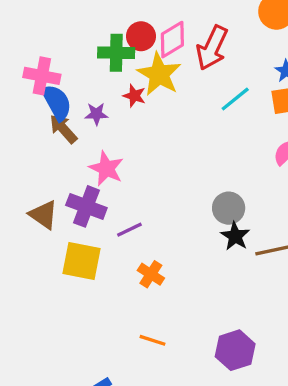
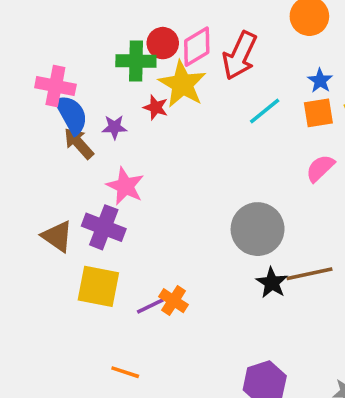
gray circle: (229, 208) -> (258, 229), size x1.5
purple line: (129, 230) -> (150, 306), moved
black star: (235, 236) -> (272, 283), moved
orange line: (153, 340) -> (125, 372), moved

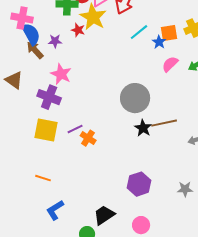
blue star: (320, 81) -> (159, 42), moved
brown triangle: (57, 236) -> (14, 80), moved
purple line: (150, 306) -> (75, 129), moved
orange line: (125, 372) -> (43, 178), moved

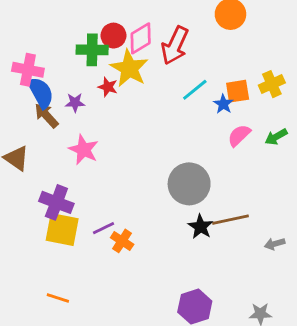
purple cross: (49, 97) -> (56, 202), moved

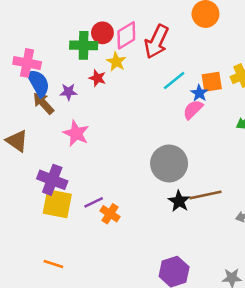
yellow star: (129, 68) -> (116, 62), size x0.6
pink semicircle: (239, 135) -> (193, 109), moved

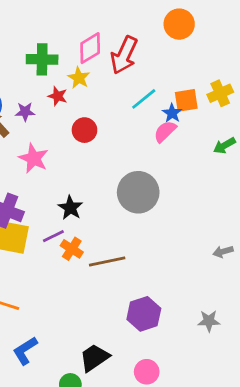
red circle: (102, 33) -> (84, 130), moved
brown line: (205, 195) -> (107, 262), moved
black star: (179, 201) -> (70, 208), moved

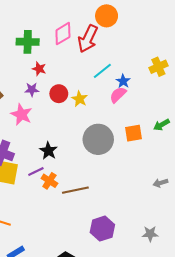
orange circle: (179, 24) -> (107, 16), moved
yellow star: (79, 78) -> (80, 99), moved
orange square: (186, 100) -> (134, 133), moved
purple star: (25, 112) -> (32, 90), moved
green arrow: (224, 146) -> (162, 125), moved

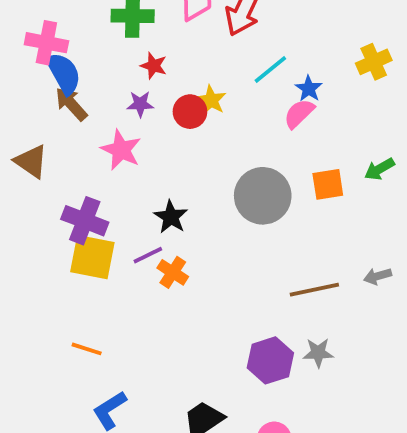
yellow star: (80, 99) -> (211, 100), moved
brown line: (75, 190) -> (314, 290), moved
gray star: (150, 234) -> (318, 353), moved

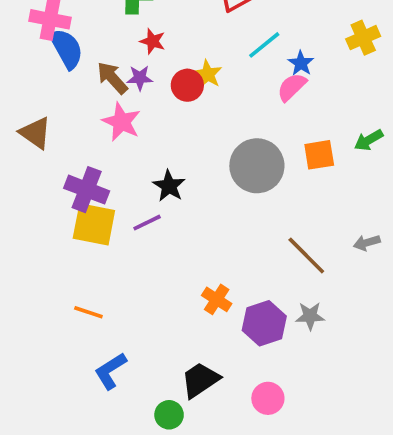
brown arrow: (71, 104) -> (112, 78), moved
orange cross: (173, 272) -> (217, 299), moved
brown line: (314, 290) -> (306, 255), turned 57

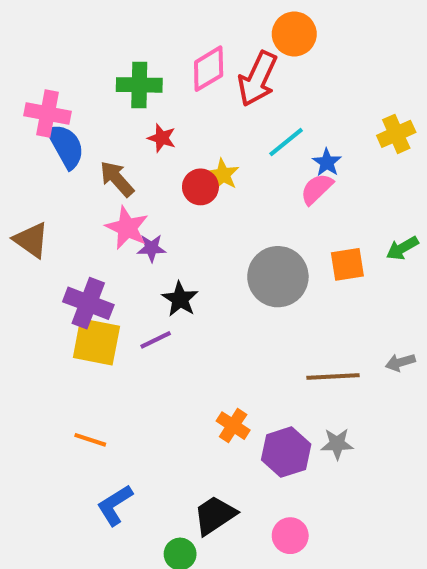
purple star: (140, 78) -> (152, 248), moved
brown line: (306, 255) -> (333, 377), turned -48

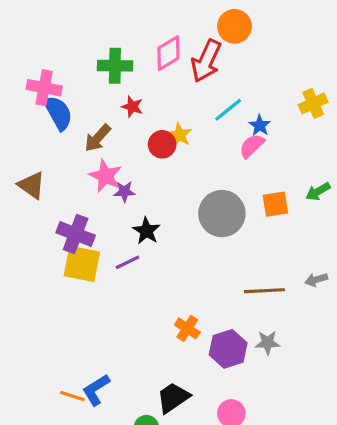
brown arrow: (117, 179) -> (98, 138), turned -96
orange line: (90, 440) -> (72, 396), moved

